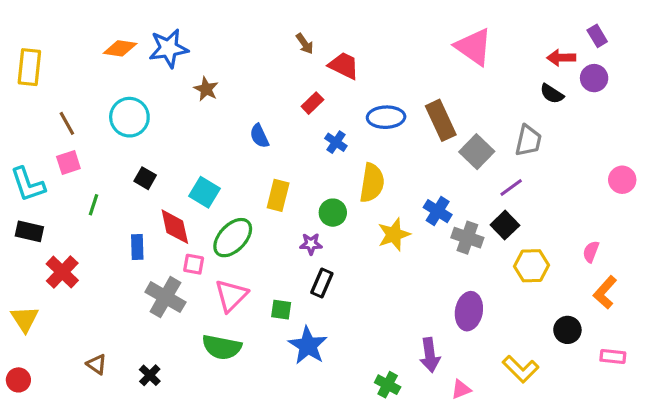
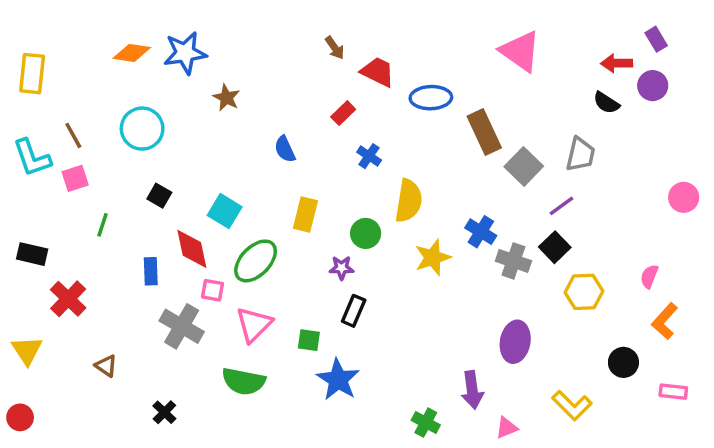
blue ellipse: (386, 117) -> (431, 98), moved
cyan L-shape: (28, 184) -> (32, 158), moved
brown triangle: (97, 364) -> (106, 366), moved

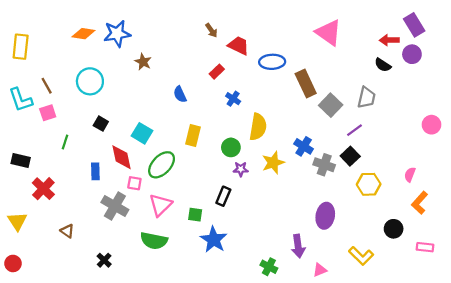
purple rectangle: (656, 39) -> (414, 25), size x1.5
purple star: (342, 268) -> (241, 169), moved

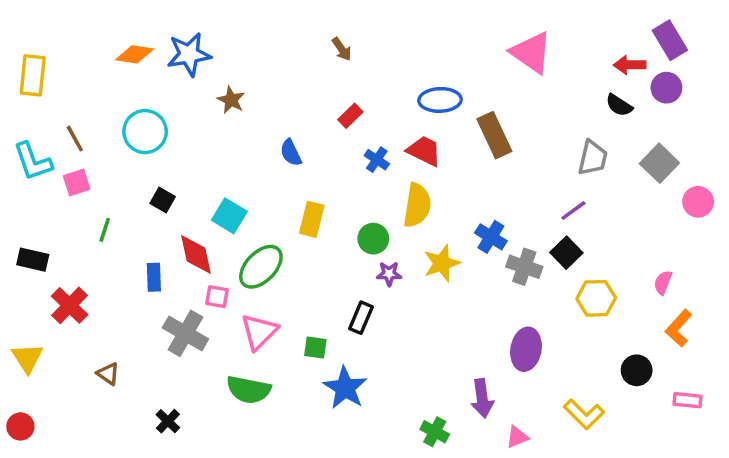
red trapezoid: (239, 46) -> (424, 151), moved
gray square: (331, 105) -> (659, 163), moved

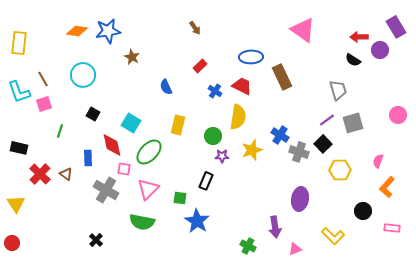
purple rectangle: (670, 40) -> (396, 27), moved
gray trapezoid: (593, 158) -> (338, 90), turned -30
gray square: (659, 163) -> (353, 123), moved, turned 30
brown triangle: (108, 374) -> (66, 174), moved

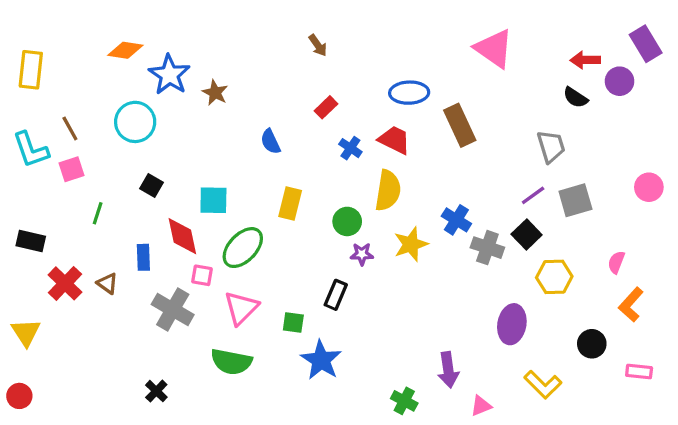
blue star: (108, 31) -> (169, 75), moved, turned -30
cyan square: (131, 123) -> (213, 200), turned -30
purple ellipse: (300, 199) -> (512, 324), moved

